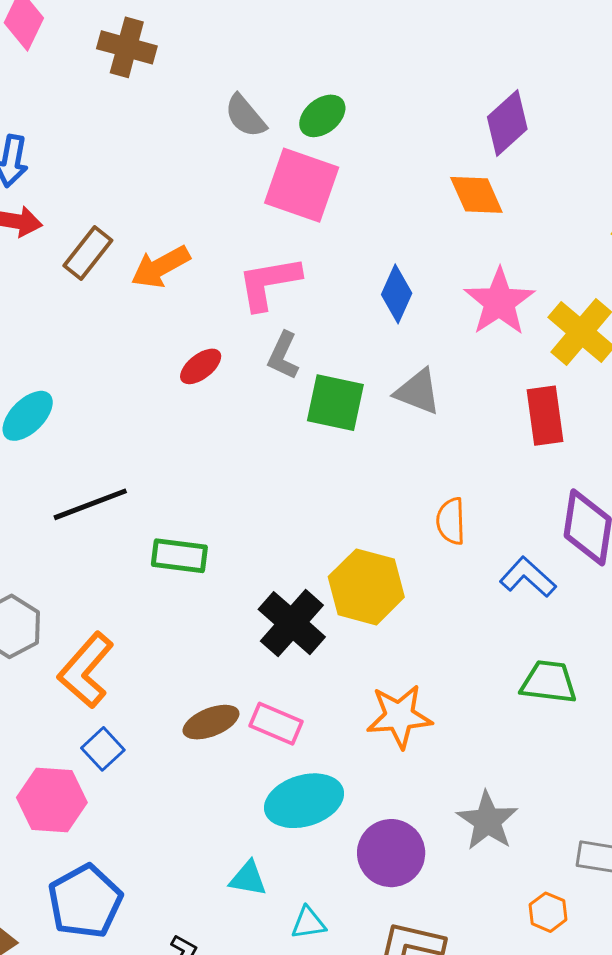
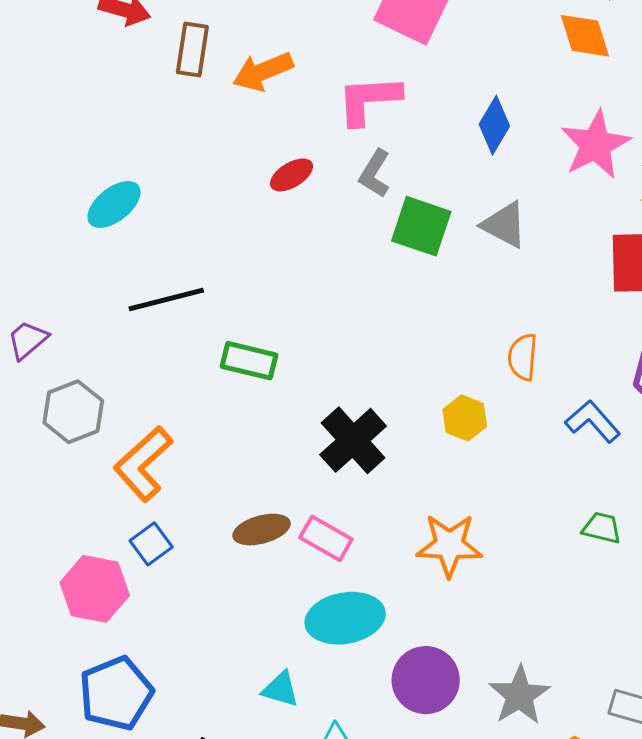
brown rectangle: (88, 253) -> (192, 50), turned -36
yellow hexagon: (366, 587) -> (465, 418), moved, size x0.6
green trapezoid: (549, 682) -> (602, 528), size x0.7
gray star: (487, 821) -> (519, 695), moved

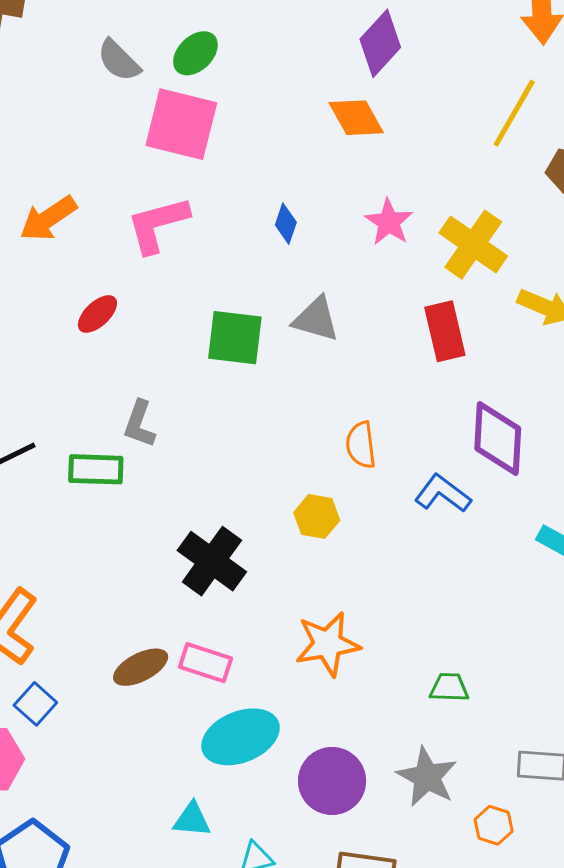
blue diamond: (494, 125) -> (286, 224), size x0.7
pink star: (596, 145) -> (389, 222), size x0.7
gray L-shape: (375, 174) -> (139, 424), moved
green rectangle: (249, 361) -> (96, 469), moved
green trapezoid: (602, 528) -> (449, 688), moved

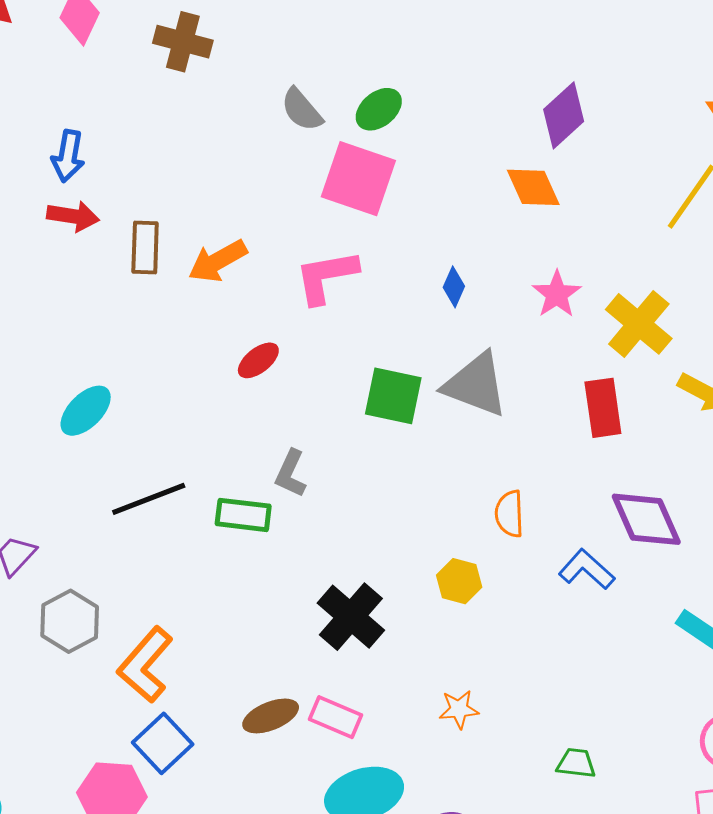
gray triangle: (316, 319) -> (476, 385), size x1.4
purple diamond: (498, 439) -> (646, 519), turned -32
orange star: (328, 644) -> (459, 709), size x0.6
blue square: (35, 704) -> (163, 743), size x1.4

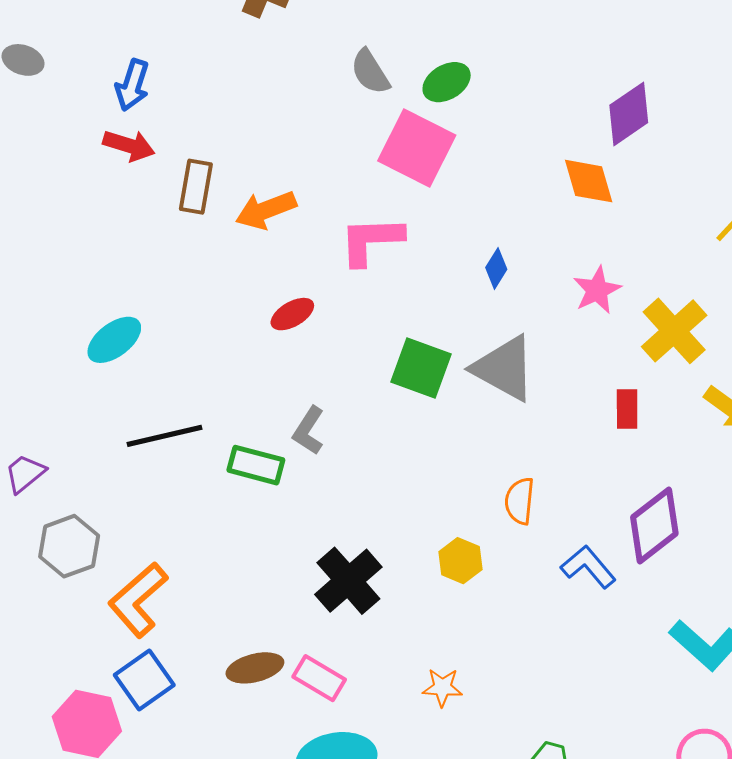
red rectangle: (603, 408) -> (627, 409), size x0.7
purple diamond: (646, 519) -> (654, 525), turned 68

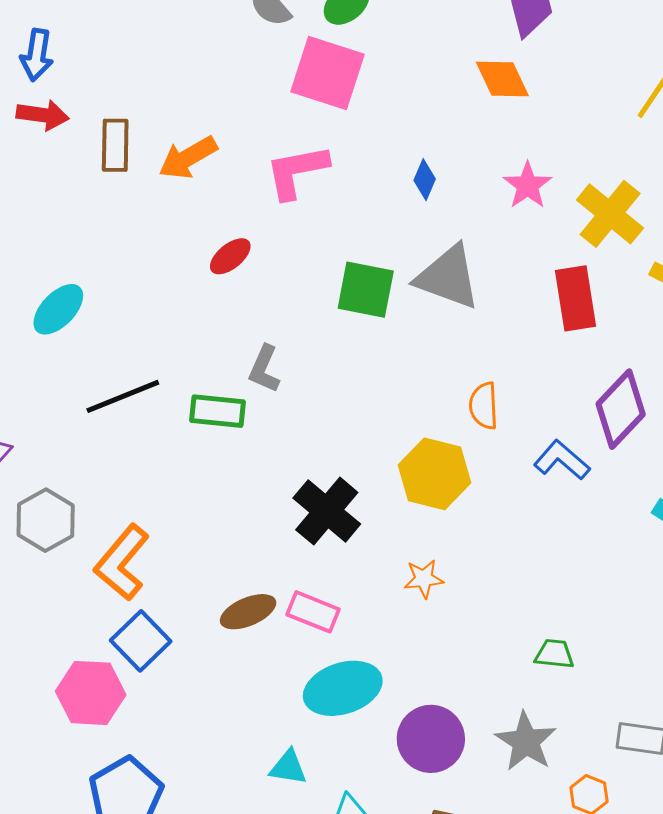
red rectangle: (627, 409) -> (576, 298), size x1.6
yellow hexagon: (460, 561) -> (434, 474), size x1.6
orange star: (442, 687) -> (424, 579), moved

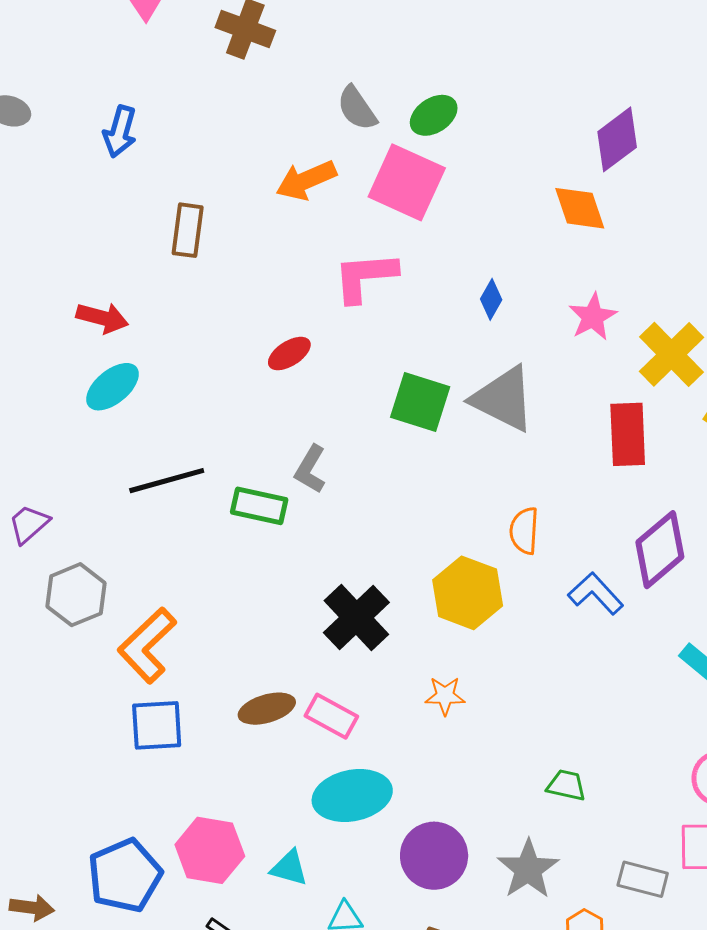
red arrow: (43, 115) -> (102, 318), moved
orange arrow: (188, 158) -> (306, 180), moved
blue square: (141, 641) -> (157, 725), turned 34
pink hexagon: (91, 693) -> (210, 850), moved

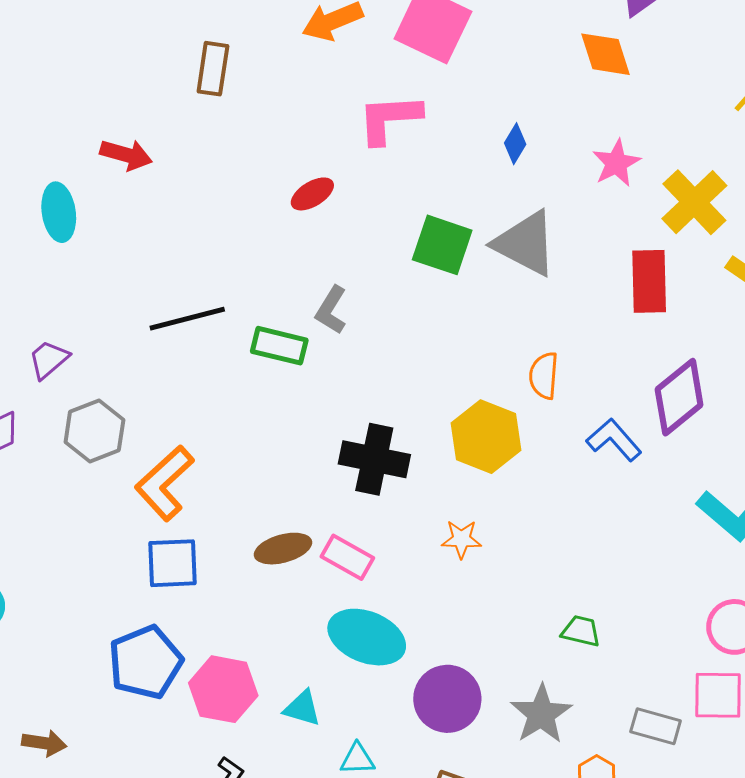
cyan ellipse: (112, 387) -> (59, 212), moved, turned -60
black cross: (356, 618) -> (374, 459), turned -36
cyan ellipse: (352, 795) -> (367, 637), turned 32
blue pentagon: (125, 875) -> (145, 662), moved

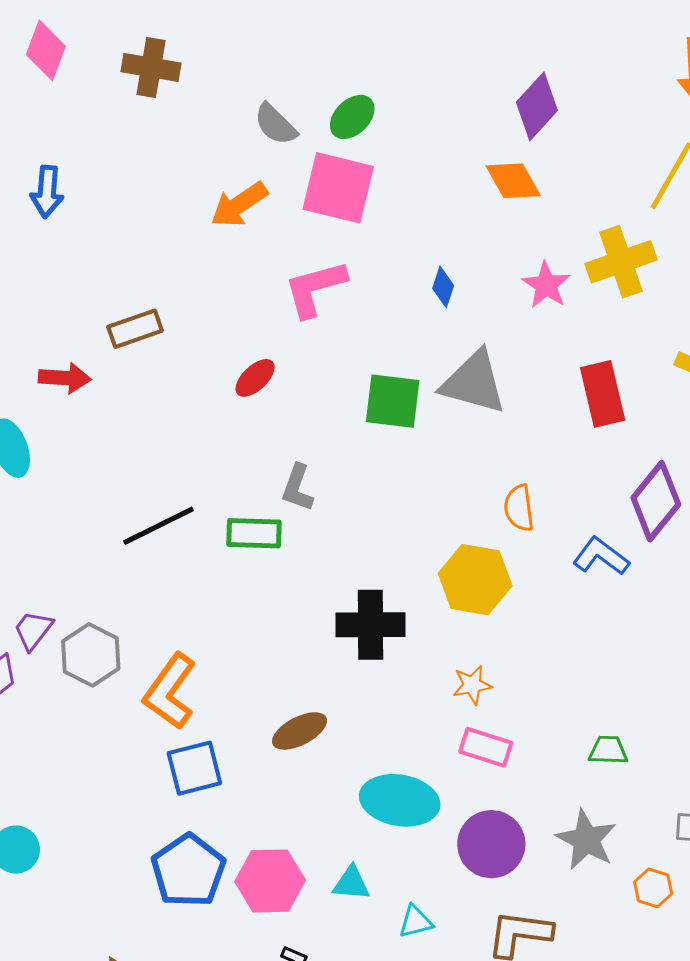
brown rectangle: (213, 69) -> (135, 329), moved, turned 74
yellow cross: (694, 202) -> (621, 262), moved, turned 36
purple trapezoid: (49, 359) -> (33, 630), moved
pink rectangle: (347, 557) -> (486, 747), moved

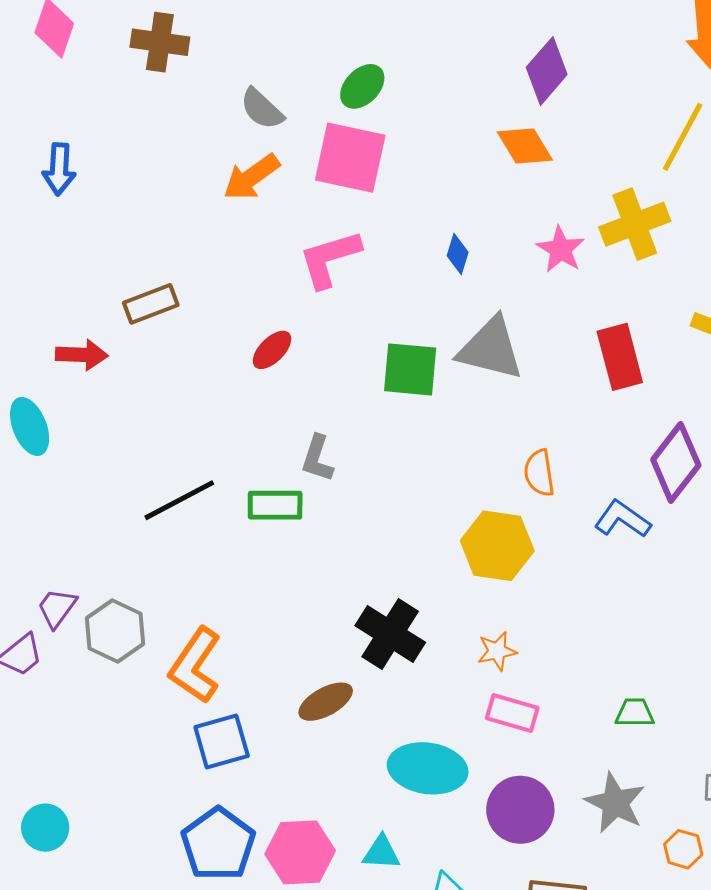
gray semicircle: (276, 124) -> (262, 109), moved
black cross: (370, 625) -> (390, 634), moved, turned 34

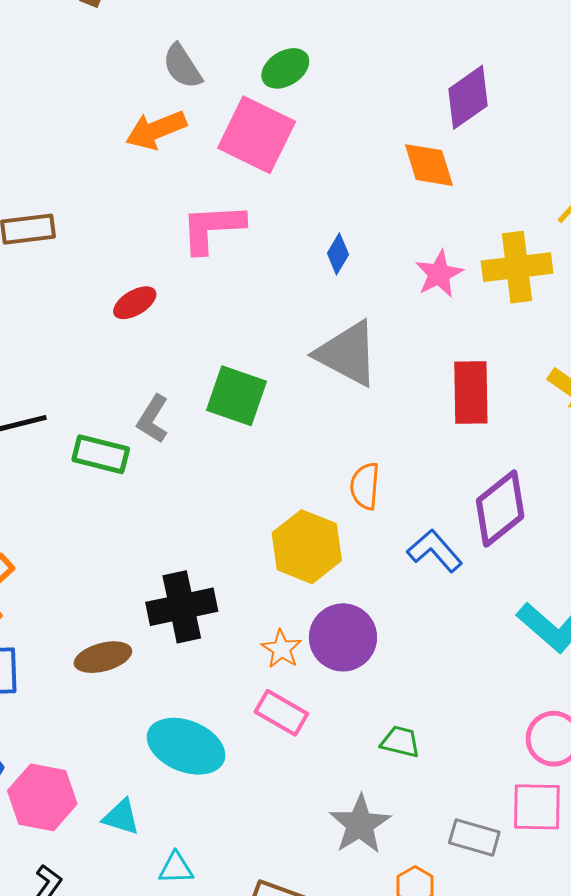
green square: (410, 369) -> (236, 396), moved
black cross: (390, 634) -> (182, 607), turned 32
orange star: (497, 651) -> (281, 649), turned 30
purple circle: (520, 810) -> (343, 637), moved

